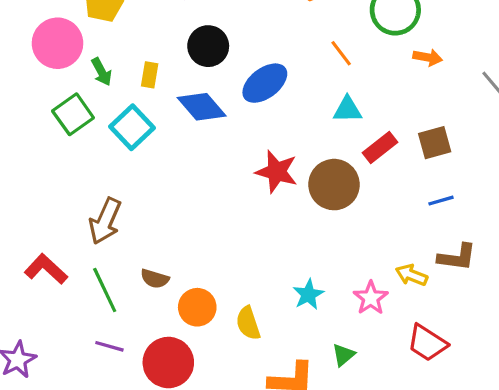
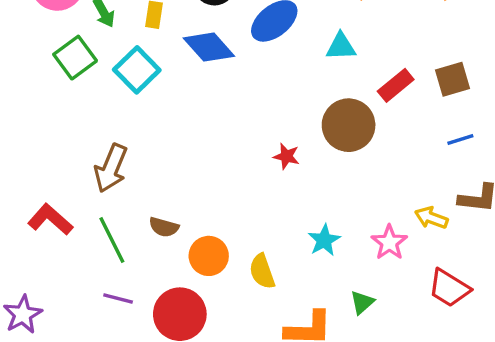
cyan triangle: (347, 110) -> (341, 47), moved
red star: (277, 172) -> (286, 156), moved, size x0.6

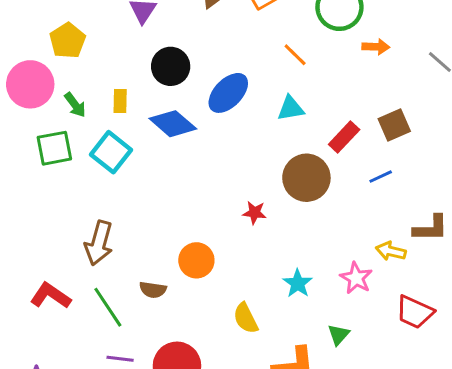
green square: (75, 58) -> (54, 148), turned 33
blue line: (460, 139) -> (381, 177), moved
orange circle: (209, 256) -> (196, 260), moved

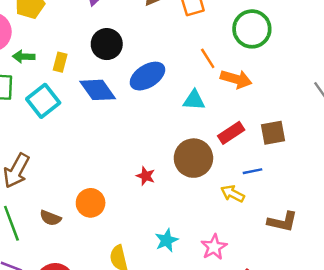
orange arrow: (376, 47) -> (236, 79), moved, size x1.4
green arrow: (75, 105) -> (24, 57), turned 115
yellow arrow: (391, 251) -> (233, 194), moved

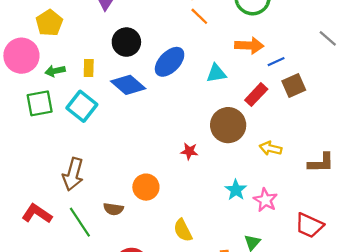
orange line: (208, 58) -> (199, 16), moved
blue line: (252, 171) -> (276, 62), moved
cyan star: (167, 240) -> (236, 190), moved

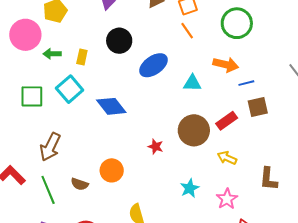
blue diamond: (128, 85) -> (111, 106), moved
red rectangle: (256, 95) -> (227, 121), moved
green square: (40, 103) -> (32, 96), moved
brown L-shape: (321, 163) -> (268, 179), turned 85
pink star: (265, 200) -> (227, 199), moved

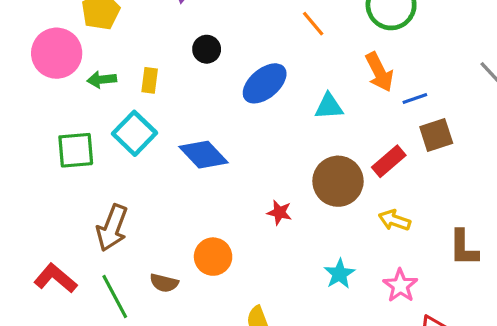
black circle: (119, 41) -> (207, 49), size x0.7
orange arrow: (226, 65) -> (379, 72), turned 55

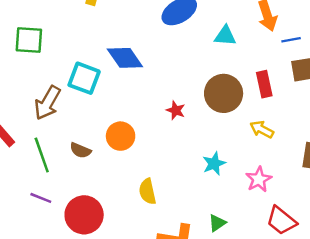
cyan square: (135, 133) -> (84, 78), moved, turned -32
red rectangle: (389, 161) -> (264, 84), turned -70

